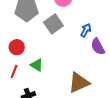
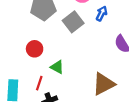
blue arrow: (86, 30) -> (102, 13), moved
red line: (14, 71) -> (39, 83), moved

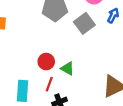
red circle: (35, 49) -> (46, 62), moved

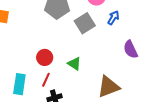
green triangle: (67, 68) -> (74, 64), moved

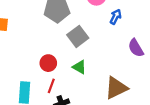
gray square: (85, 23) -> (78, 36), moved

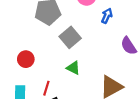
red circle: (48, 63) -> (26, 59), moved

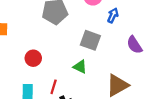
gray square: (70, 37) -> (90, 40), moved, turned -30

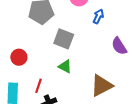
gray square: (90, 40) -> (64, 39), moved

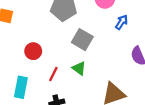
red line: (38, 86) -> (53, 74), moved

